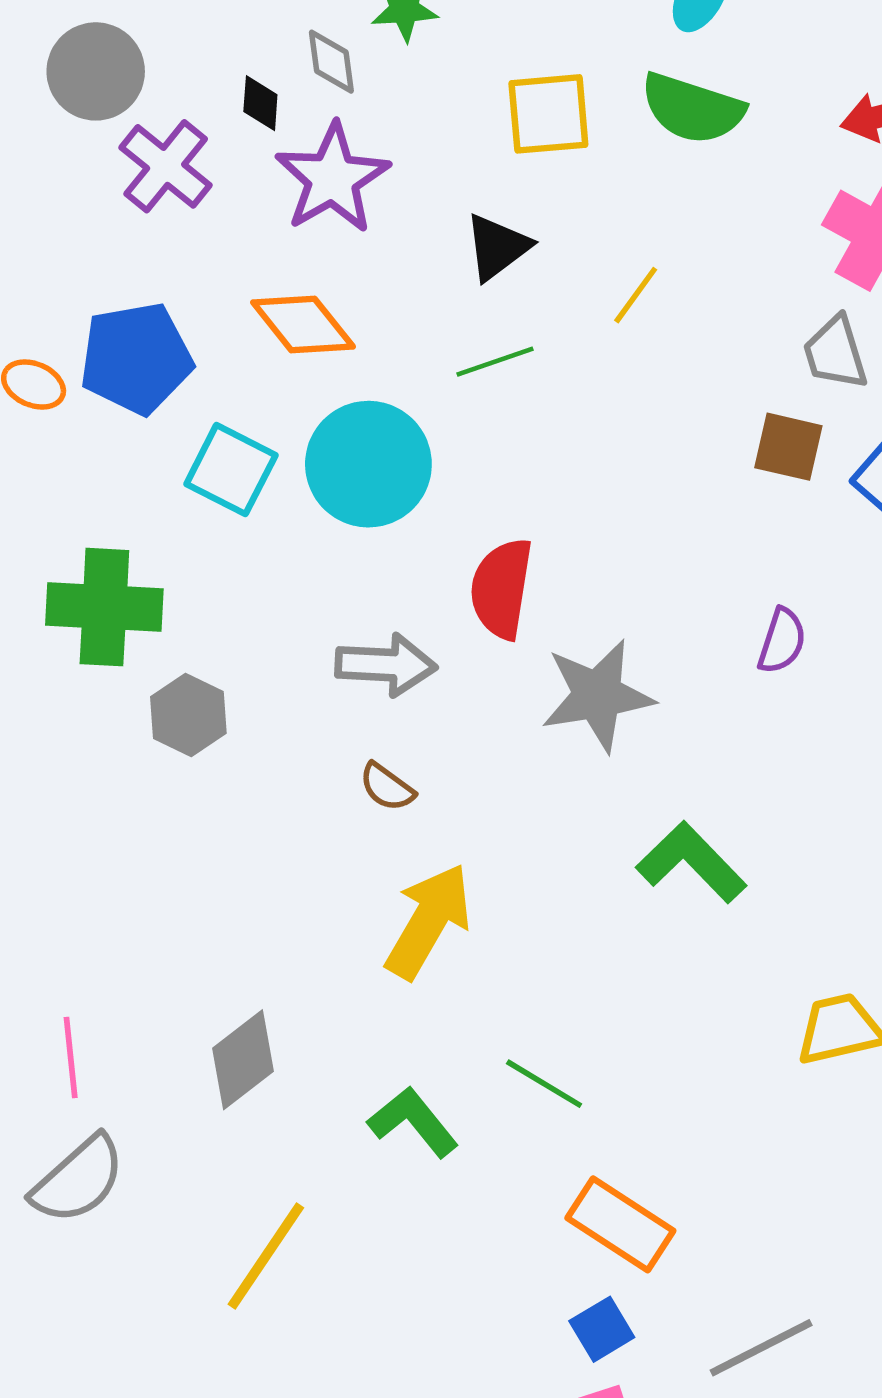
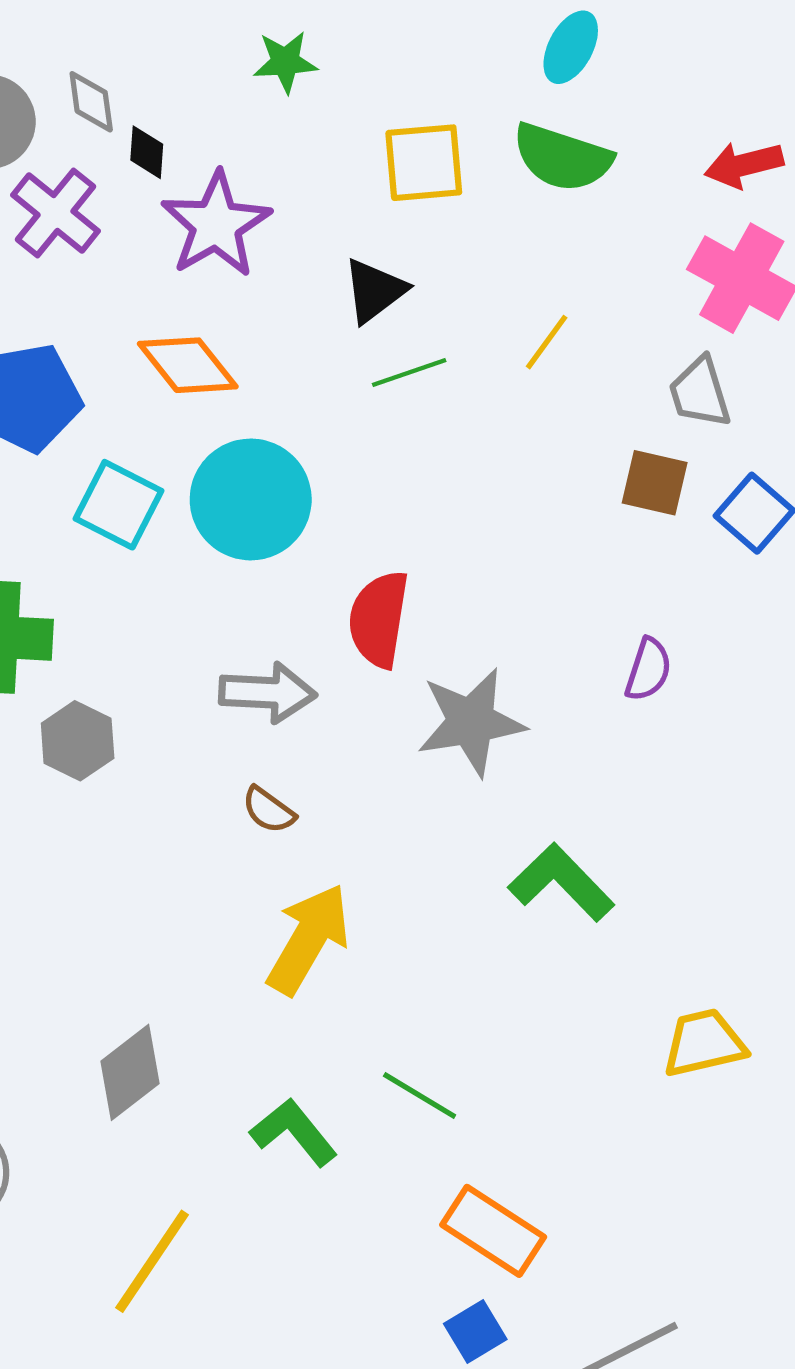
gray diamond: (331, 62) -> (91, 102), moved
yellow line: (636, 295) -> (547, 342), moved
green line: (495, 362) -> (409, 373), moved

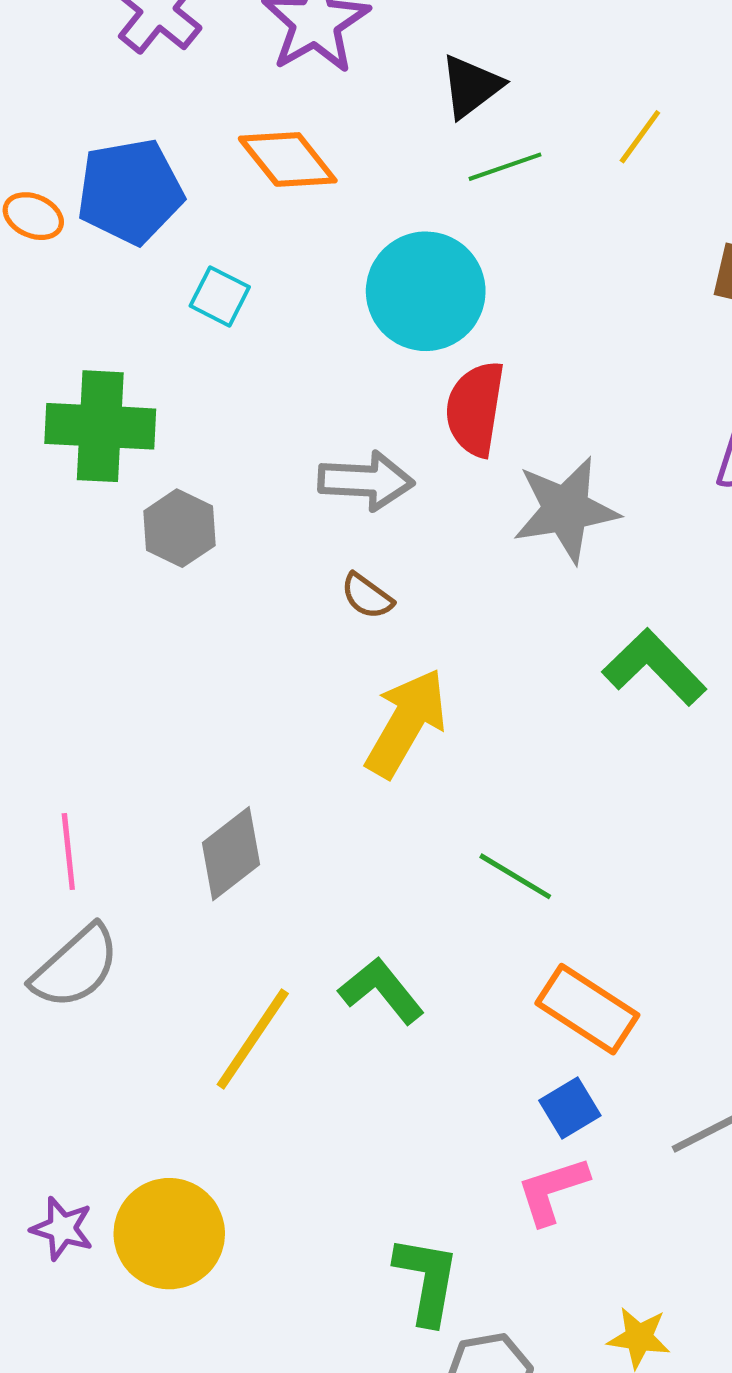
cyan circle: (251, 499) -> (426, 291), moved
cyan square: (118, 505) -> (220, 296), size x0.7
green L-shape: (294, 1132) -> (381, 991), moved

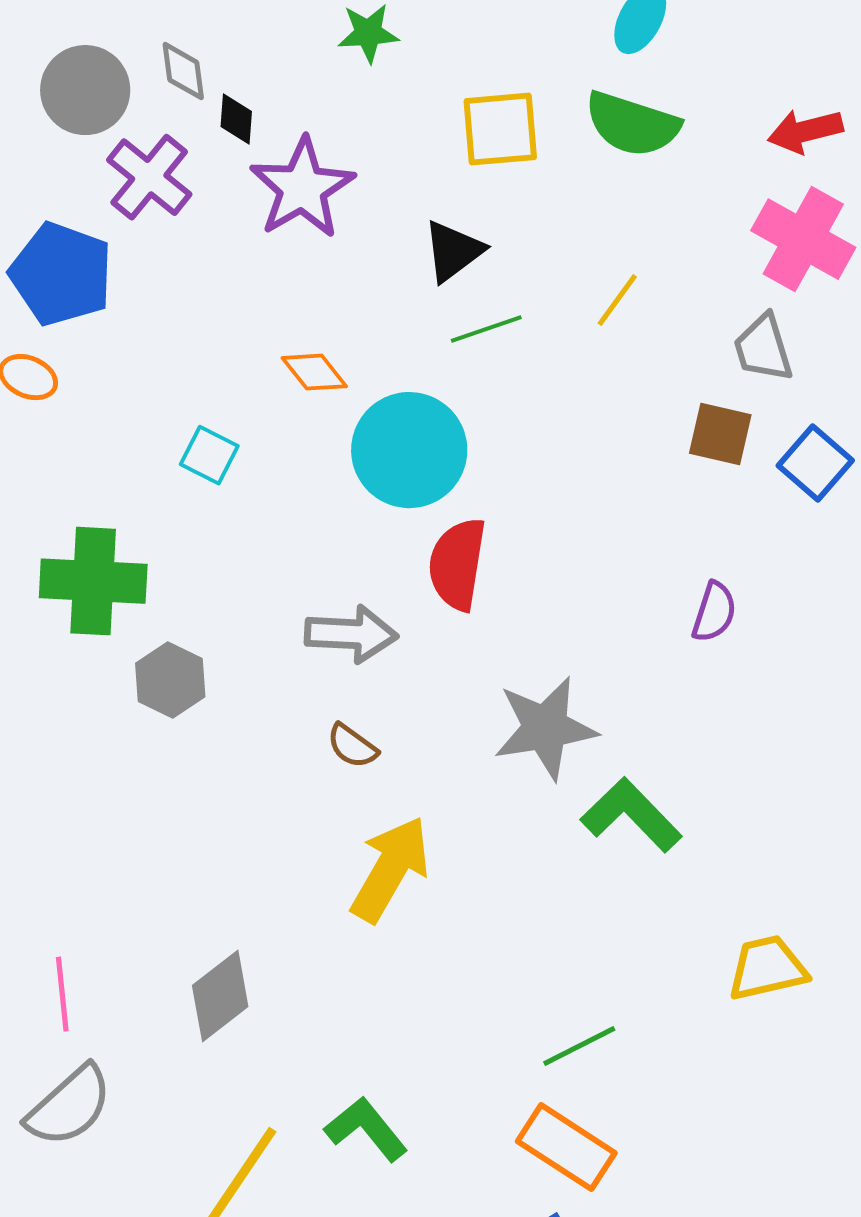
orange diamond: (288, 159) -> (314, 372), moved, size x0.7
blue pentagon: (130, 191) -> (61, 274), moved, turned 30
gray star: (566, 510) -> (545, 728), moved
green line: (515, 876) -> (579, 1046), moved, turned -58

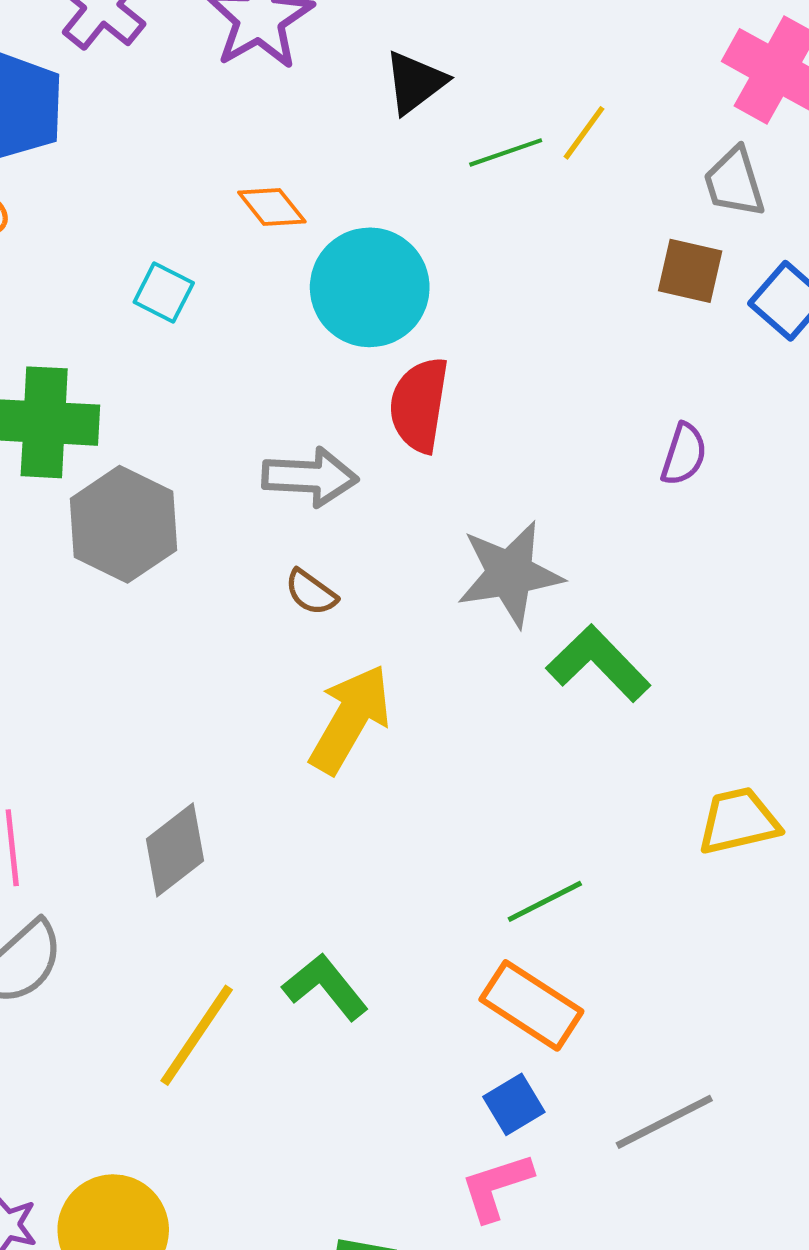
green line: (486, 329) -> (506, 152), moved
gray hexagon: (170, 680) -> (123, 524), size x1.5

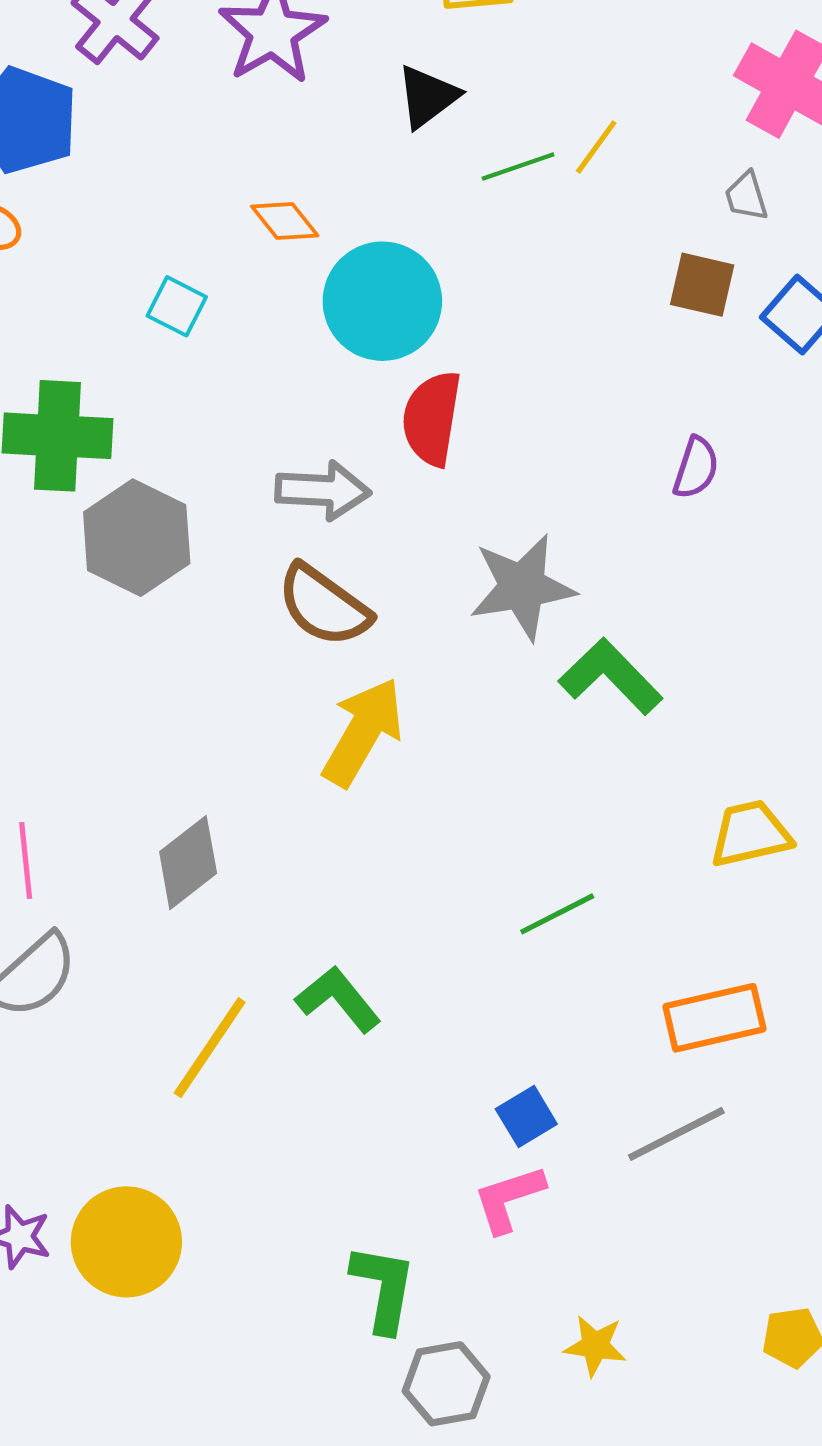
gray trapezoid: (734, 182) -> (746, 196), size x0.7
brown semicircle: (311, 592) -> (324, 605), size x1.8
orange rectangle: (531, 1005) -> (714, 1018), moved, turned -46

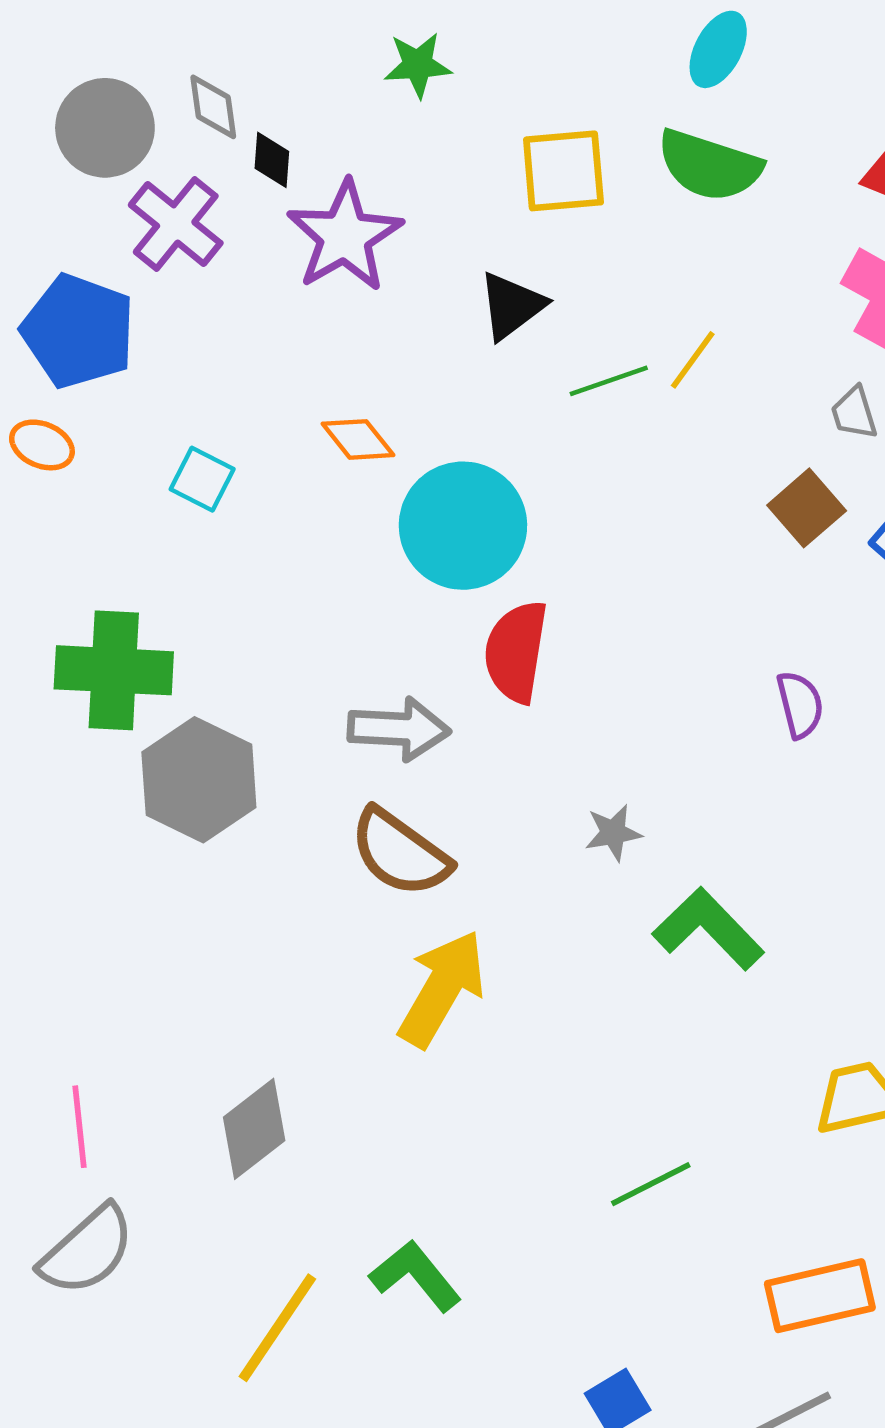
brown square: (702, 285) -> (807, 508), turned 36
cyan square: (177, 306) -> (202, 479), moved
purple semicircle: (696, 468) -> (800, 705), turned -32
gray star: (522, 587) -> (613, 833), size x0.5

